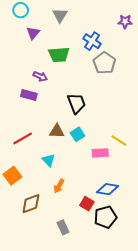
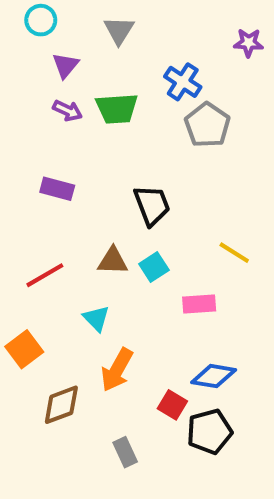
purple arrow: (40, 76) -> (68, 111), moved
yellow line: (119, 141) -> (234, 253), moved
orange arrow: (59, 186) -> (117, 370), size x1.5

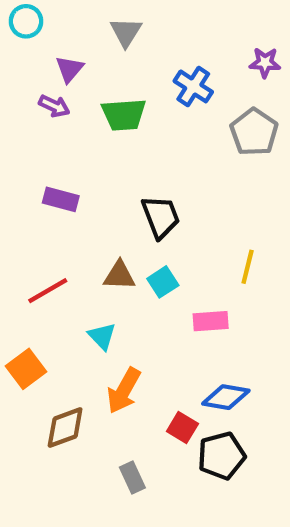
cyan circle: (41, 20) -> (26, 21), moved
purple star: (249, 43) -> (265, 63), moved
purple arrow: (68, 111) -> (54, 106), moved
gray pentagon: (207, 125) -> (254, 132), moved
yellow line: (234, 253) -> (248, 267), turned 72

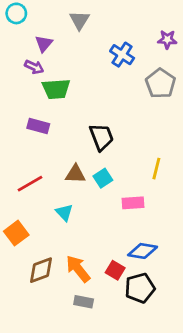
green trapezoid: (124, 115) -> (56, 89), moved
orange arrow: (124, 391) -> (78, 269), moved, turned 112
gray rectangle: (132, 477) -> (84, 302), turned -54

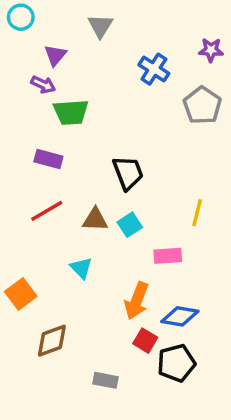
red line: (30, 184) -> (47, 211), moved
orange arrow: (78, 269) -> (137, 301), moved, turned -120

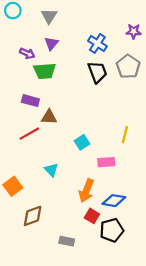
gray triangle: (100, 26) -> (49, 16), moved
purple triangle: (55, 55) -> (51, 43), moved
black trapezoid: (128, 173) -> (97, 72), moved
brown triangle: (95, 220) -> (49, 117), moved

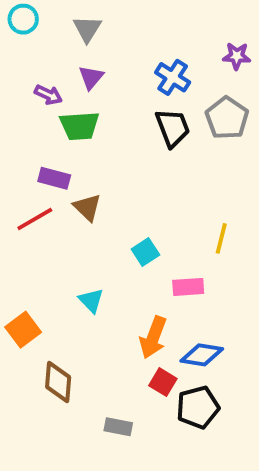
brown triangle: (49, 117) -> (87, 207), turned 42
red line: (29, 134) -> (35, 219), moved
brown diamond: (33, 216) -> (58, 382), turned -65

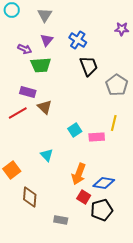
blue cross: (173, 77) -> (78, 40), moved
gray pentagon: (227, 118) -> (117, 85), moved
pink rectangle: (188, 287) -> (97, 137), moved

